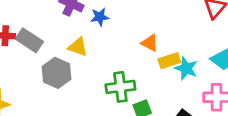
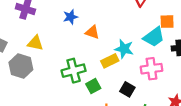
blue star: (100, 17) -> (70, 17), moved
yellow rectangle: (169, 61) -> (110, 61), moved

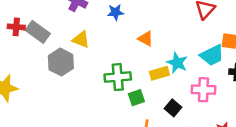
blue star: (70, 17) -> (116, 12), moved

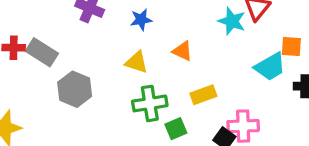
yellow triangle: (81, 40) -> (137, 62), moved
cyan star: (177, 63) -> (232, 21), moved
pink cross: (203, 90) -> (243, 126), moved

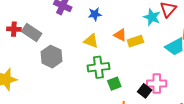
yellow rectangle: (203, 95) -> (135, 41), moved

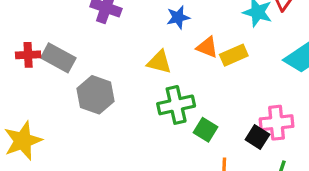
blue star: (95, 14) -> (178, 17), moved
green square: (114, 84) -> (205, 130), turned -32

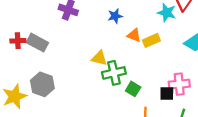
yellow triangle: (159, 62) -> (99, 58), moved
gray hexagon: (96, 95) -> (42, 84), moved
black square: (257, 137) -> (167, 94), turned -32

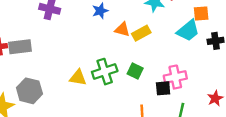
gray rectangle: (37, 43) -> (20, 47), turned -30
yellow triangle: (99, 58) -> (78, 78), moved
green square: (133, 89) -> (135, 71), moved

